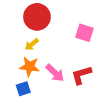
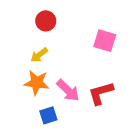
red circle: (37, 17) -> (46, 21), size x0.6
blue square: (23, 89) -> (48, 115), moved

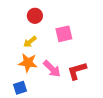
pink square: (105, 41) -> (64, 34), moved, turned -30
blue square: (48, 115) -> (20, 88), moved

